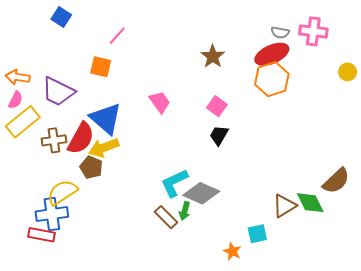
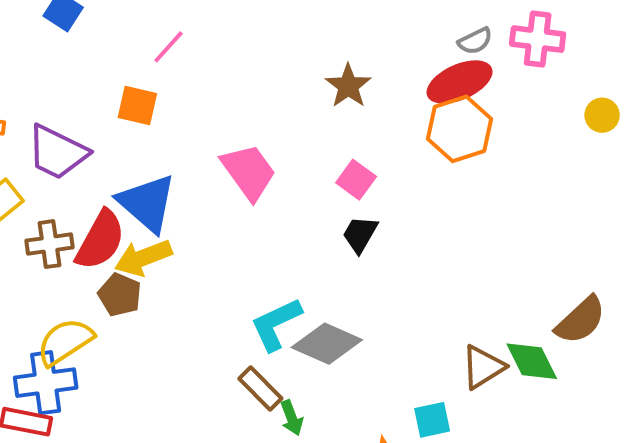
gray semicircle: (280, 32) -> (475, 41), turned -36
pink trapezoid: (160, 102) -> (249, 172), size x1.4
green arrow: (185, 211) -> (292, 418), moved, turned -36

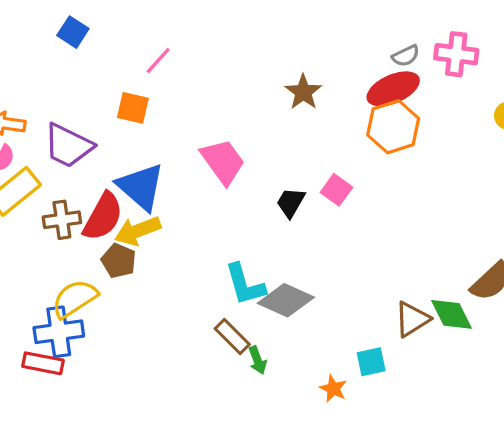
pink square: (356, 180) -> (336, 190), moved
black trapezoid: (360, 234) -> (291, 202), moved
cyan L-shape: (276, 324) -> (245, 284), turned -81

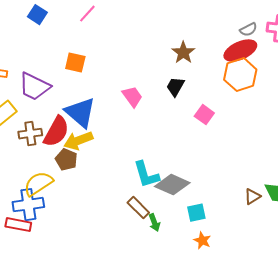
pink line: (158, 60) -> (87, 14), moved
pink trapezoid: (223, 161) -> (132, 97), size x0.7
black trapezoid: (291, 202) -> (175, 87), moved
brown triangle: (412, 319) -> (252, 197), size x0.7
cyan square: (371, 362) -> (196, 213), moved

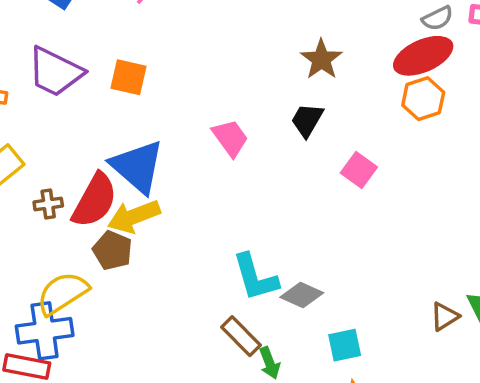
orange hexagon: (240, 75) -> (423, 99), size x0.7
purple trapezoid: (34, 87) -> (55, 72), moved
brown cross: (30, 134) -> (48, 204), size x0.7
gray diamond: (172, 185) -> (302, 295), size x0.7

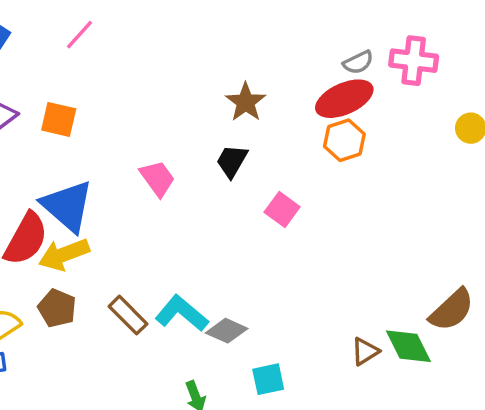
brown pentagon: (112, 250) -> (57, 308), moved
cyan L-shape: (255, 277) -> (182, 313), turned 146
brown rectangle: (241, 336) -> (128, 315), moved

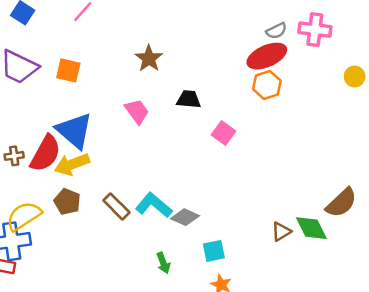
brown star: (246, 102) -> (149, 58), moved
black trapezoid: (232, 161) -> (189, 99), turned 65

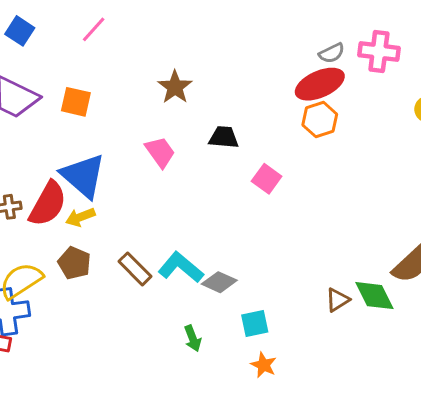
yellow arrow: (72, 164) -> (80, 217), size x0.7

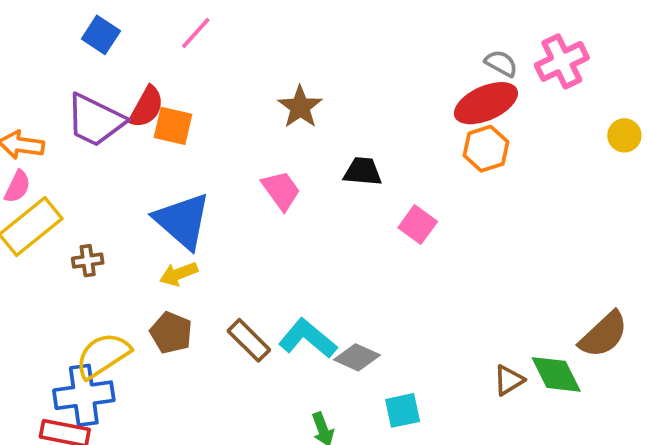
pink cross: (379, 52) -> (562, 61), turned -33
gray semicircle: (332, 53) -> (501, 63), turned -125
red semicircle: (48, 204) -> (146, 107), moved, size x0.7

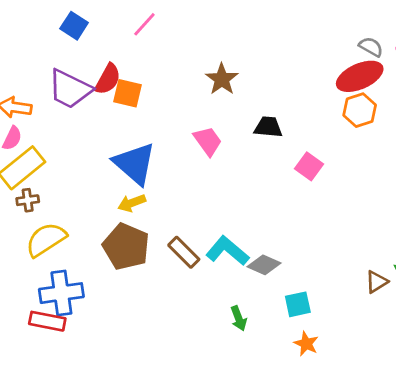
brown cross: (88, 261) -> (28, 200), moved
brown pentagon: (171, 333) -> (126, 247), size x1.5
yellow semicircle: (103, 355) -> (46, 240), moved

